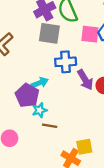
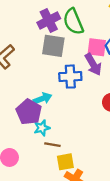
purple arrow: (85, 80) -> (93, 64), moved
yellow square: (84, 147) -> (65, 162), moved

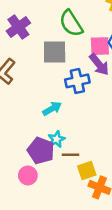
purple cross: (49, 20) -> (18, 27), moved
purple pentagon: (29, 112) -> (41, 151), moved

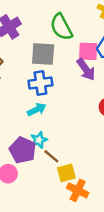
blue cross: (77, 81) -> (40, 83), moved
brown line: (70, 155) -> (51, 156), turned 35

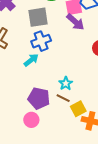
cyan arrow: (37, 110) -> (31, 60), moved
cyan star: (39, 140) -> (66, 83), moved

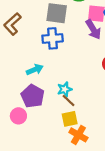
cyan arrow: (31, 60) -> (35, 70), moved
brown line: (63, 98) -> (69, 100), moved

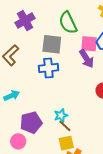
cyan arrow: (35, 70) -> (12, 96), moved
purple pentagon: (33, 96) -> (31, 123), turned 30

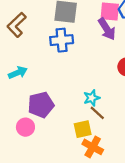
cyan star: (61, 115) -> (92, 98), moved
brown line: (65, 126) -> (97, 113), moved

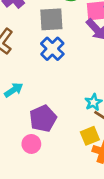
blue cross: (62, 40) -> (52, 49), turned -30

